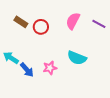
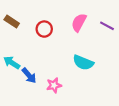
brown rectangle: (21, 22) -> (12, 21), moved
pink star: (50, 68) -> (54, 85), moved

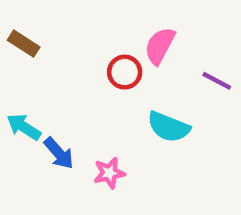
purple line: (107, 26) -> (217, 81), moved
red circle: (44, 29) -> (125, 72), moved

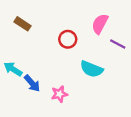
brown rectangle: (24, 44) -> (22, 24), moved
pink semicircle: (160, 46) -> (100, 24), moved

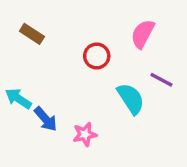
purple line: (118, 44) -> (161, 80), moved
cyan semicircle: (92, 69) -> (131, 99), turned -145

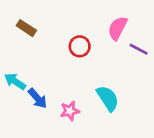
purple line: (161, 80) -> (139, 49), moved
cyan semicircle: (131, 99) -> (108, 98), moved

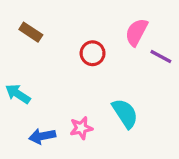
blue arrow: (38, 98) -> (42, 136), moved, turned 120

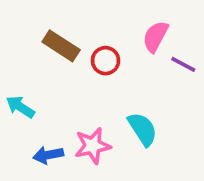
brown rectangle: (31, 32) -> (61, 46), moved, size x1.4
pink star: (81, 128) -> (93, 146), size x1.4

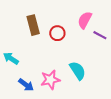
brown rectangle: (61, 46) -> (33, 25), turned 42
blue arrow: (48, 155) -> (26, 85), turned -133

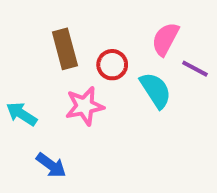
cyan semicircle: (78, 71) -> (156, 90), moved
pink star: (50, 80) -> (85, 106), moved

